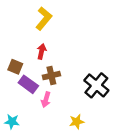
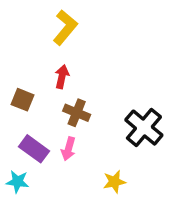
brown cross: (51, 76) -> (77, 113), turned 35
purple rectangle: (28, 84) -> (34, 149), moved

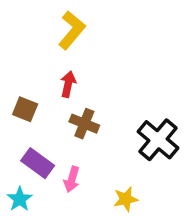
pink arrow: (68, 149) -> (72, 179), moved
cyan star: (18, 182) -> (20, 199), turned 30

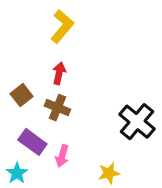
brown square: (25, 109) -> (22, 95), turned 30
brown cross: (84, 124) -> (57, 108), moved

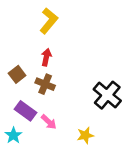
pink arrow: (62, 156) -> (49, 122), turned -63

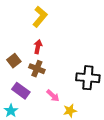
black cross: (107, 95) -> (88, 78), turned -35
pink arrow: (49, 122) -> (53, 96), moved

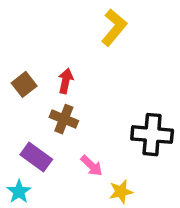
yellow L-shape: (40, 17) -> (114, 27), moved
brown square: (14, 61) -> (24, 84), moved

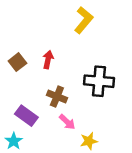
brown cross: (64, 119) -> (57, 96), moved
black cross: (152, 135) -> (99, 81), moved

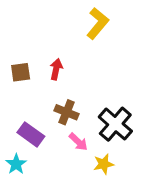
brown square: (17, 62) -> (21, 72), turned 30
black cross: (99, 81) -> (115, 124), moved, turned 36

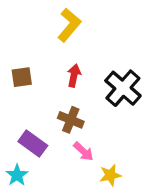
yellow L-shape: (98, 23) -> (69, 25), moved
red arrow: (56, 69) -> (74, 76), moved
black cross: (115, 124) -> (123, 88), moved

